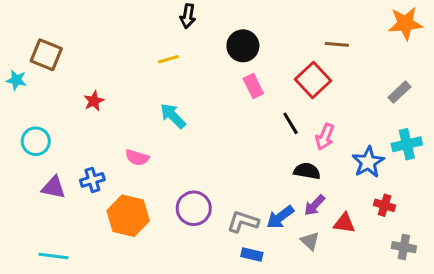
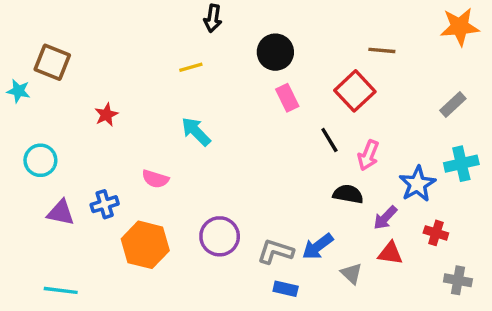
purple arrow: (314, 205) -> (385, 218), moved

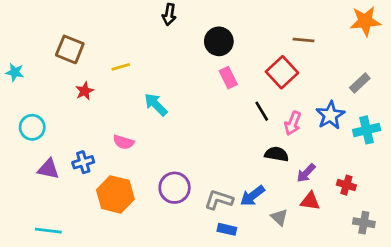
brown square: (52, 62) -> (70, 49), moved
yellow line: (191, 67) -> (121, 67), moved
blue star: (417, 184) -> (330, 115), moved

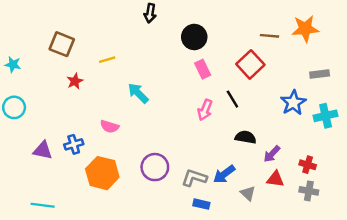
orange star: (365, 21) -> (305, 29), moved
gray rectangle: (360, 83) -> (320, 74), turned 36
pink arrow: (293, 123) -> (205, 110), moved
cyan circle: (32, 127) -> (14, 107), moved
gray cross: (364, 223) -> (309, 191), moved

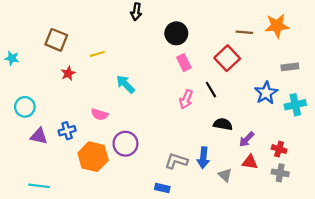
cyan circle: (14, 107) -> (25, 107), moved
purple circle: (155, 167) -> (125, 144), moved
blue arrow: (224, 174) -> (203, 158), turned -48
blue rectangle: (201, 204) -> (162, 188), moved

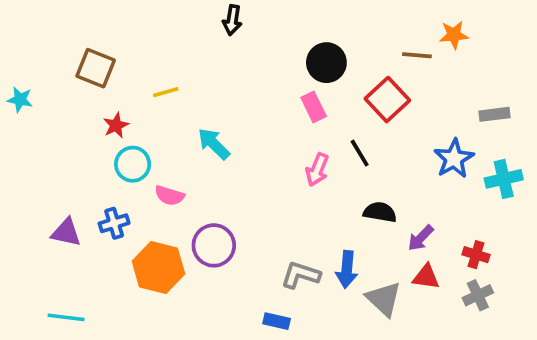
orange star: (277, 26) -> (454, 35), moved, size x0.7
black circle: (176, 33) -> (326, 63), moved
cyan circle: (25, 107) -> (133, 164), moved
gray cross: (280, 173) -> (478, 295), turned -35
gray triangle: (225, 175) -> (384, 299), size x1.5

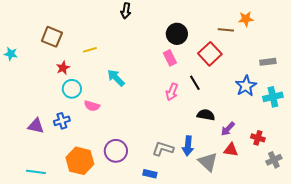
purple circle: (214, 245) -> (116, 151), moved
orange hexagon: (158, 268) -> (80, 161), moved
gray cross: (478, 295) -> (274, 160), moved

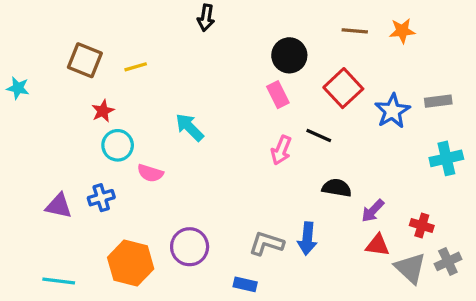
brown line: (226, 30) -> (355, 31), moved
yellow line: (90, 50) -> (136, 67), moved
black line: (195, 83) -> (319, 136), turned -35
blue star: (246, 86) -> (392, 111), moved
gray triangle: (208, 162) -> (410, 268), moved

